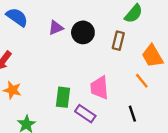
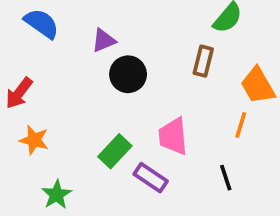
black circle: (83, 32) -> (128, 74), moved
orange line: (142, 81) -> (241, 125), turned 56
green rectangle: (63, 97) -> (115, 151), turned 36

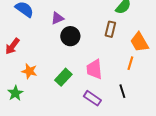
orange star: (34, 140) -> (29, 71), moved
purple rectangle: (151, 178) -> (92, 98), moved
green star: (57, 195) -> (15, 93), moved

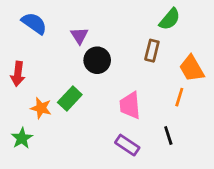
purple triangle: (57, 18) -> (79, 36), turned -40
red arrow: (12, 46) -> (18, 74), turned -30
green rectangle: (63, 77) -> (70, 99), moved

